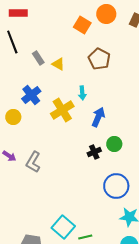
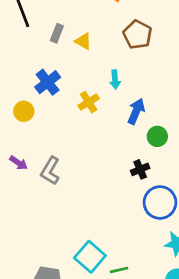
gray rectangle: (38, 58) -> (57, 33), turned 56
yellow cross: (62, 110) -> (89, 102), size x0.7
green circle: (114, 144) -> (157, 136), moved
black cross: (94, 152) -> (140, 169), moved

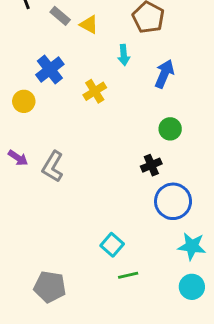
gray rectangle: (57, 33) -> (60, 16), turned -72
cyan arrow: (115, 80) -> (124, 55), moved
blue arrow: (136, 111) -> (164, 74), moved
cyan square: (90, 257) -> (112, 245), moved, size x0.7

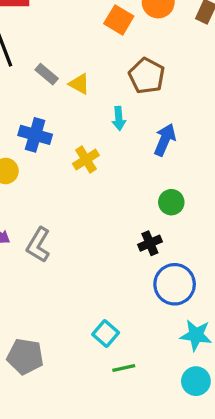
blue cross: (50, 69) -> (35, 135), turned -36
gray pentagon: (50, 287) -> (25, 356), moved

